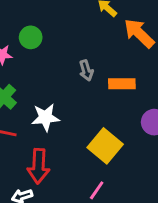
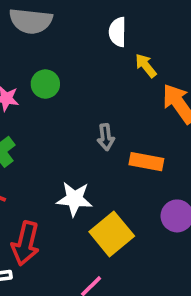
white star: (45, 117) -> (74, 199), moved

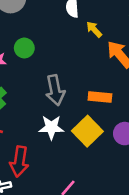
gray arrow: (106, 137) -> (55, 90), moved, size x1.6
yellow square: (112, 234) -> (87, 131), moved

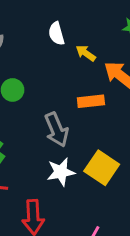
orange rectangle: (100, 97) -> (91, 101), moved

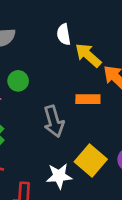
yellow arrow: (86, 53) -> (88, 55), size x1.5
white star: (61, 172) -> (59, 176), moved

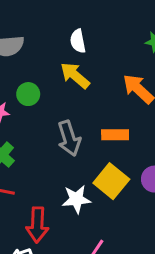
yellow arrow: (88, 55) -> (75, 75), moved
orange rectangle: (88, 99) -> (115, 135), moved

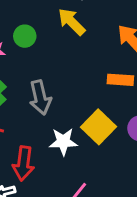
orange rectangle: (115, 135) -> (120, 80), moved
gray arrow: (69, 138) -> (40, 97), moved

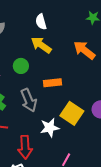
green circle: (25, 36) -> (21, 66), moved
orange rectangle: (120, 80) -> (53, 83), moved

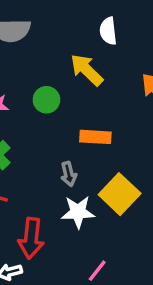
white semicircle: (41, 22) -> (108, 31), moved
gray arrow: (29, 100) -> (69, 174), moved, size x0.6

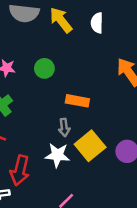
yellow arrow: (87, 70) -> (61, 20), moved
gray arrow: (69, 174) -> (64, 127), moved

